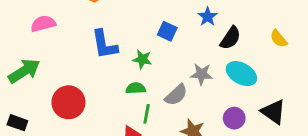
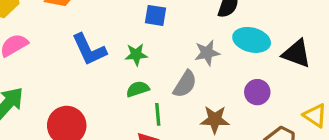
black triangle: (273, 112) -> (297, 53), moved

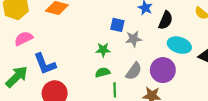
blue L-shape: (89, 50) -> (45, 64), moved
gray star: (207, 53) -> (134, 39), moved
purple circle: (257, 92) -> (163, 70), moved, size x1.5

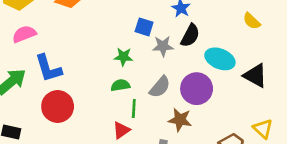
black semicircle: (166, 20) -> (190, 35), moved

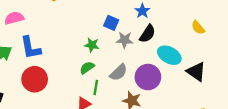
green semicircle: (120, 85) -> (87, 68), turned -32

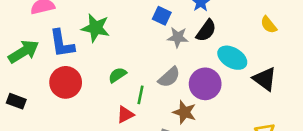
green star: (92, 45) -> (96, 28), moved, size x1.5
green semicircle: (87, 68) -> (117, 75), moved

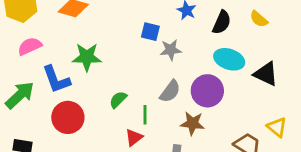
black semicircle: (206, 31) -> (222, 22), moved

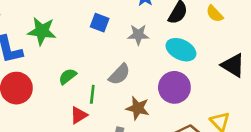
blue square: (150, 32) -> (100, 23), moved
gray star: (171, 50) -> (138, 35), moved
black triangle: (266, 74) -> (233, 65), moved
purple circle: (207, 91) -> (174, 87), moved

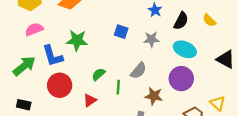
red triangle: (79, 115) -> (90, 100), moved

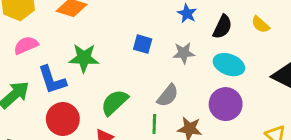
green semicircle: (99, 74) -> (114, 102), size x1.5
green line: (118, 87) -> (154, 124), moved

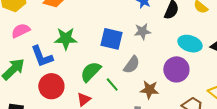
blue square: (143, 44) -> (111, 39), moved, size x1.5
cyan ellipse: (229, 65) -> (190, 44), moved
green line: (154, 124) -> (112, 84), moved, turned -40

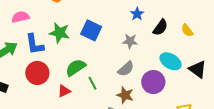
blue square: (111, 39) -> (91, 30), moved
gray semicircle: (132, 65) -> (126, 69), moved

